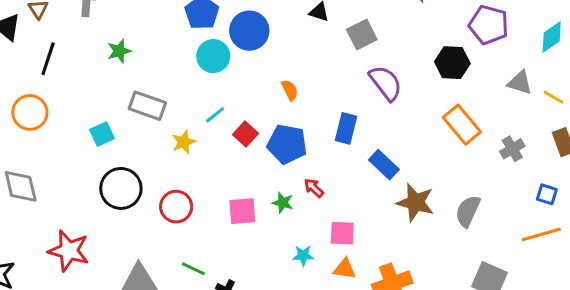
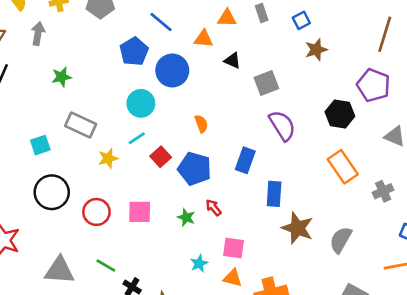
cyan circle: (213, 56) -> (141, 103), moved
blue rectangle: (384, 165) -> (274, 194), turned 45
pink square: (242, 211) -> (140, 212), moved
cyan star: (303, 256) -> (199, 263), turned -30

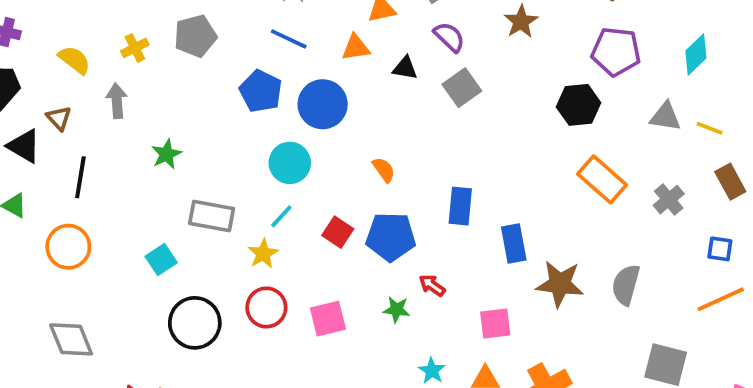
purple semicircle: (282, 125) -> (449, 37), moved, size x0.7
cyan line: (137, 138) -> (281, 216), moved
red circle: (96, 212) -> (266, 307), moved
pink square: (234, 248) -> (495, 323), moved

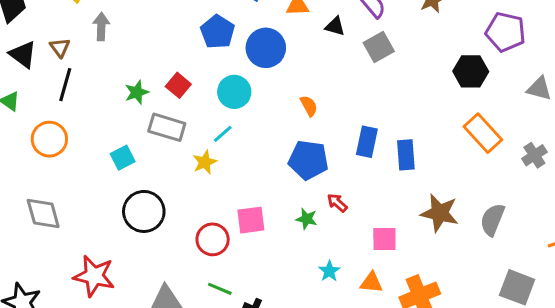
brown triangle: (59, 118) -> (60, 48), moved
green star: (166, 154) -> (137, 92), moved
red square: (338, 232) -> (178, 85), moved
blue rectangle: (514, 243) -> (406, 155), moved
red circle: (266, 307) -> (213, 239), moved

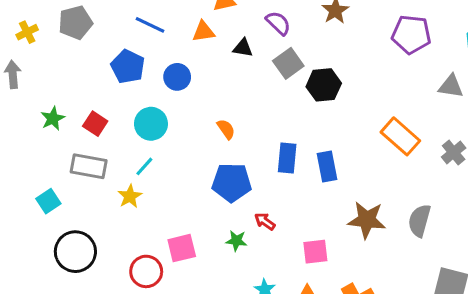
blue circle: (266, 48) -> (177, 77), size x0.7
black hexagon: (471, 71) -> (324, 85), moved
green star: (137, 92) -> (53, 118), moved

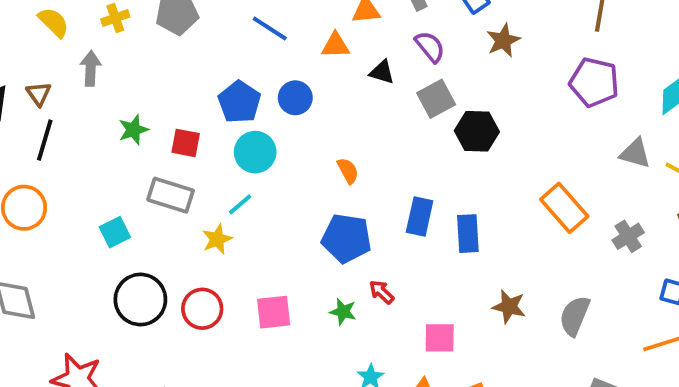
blue pentagon: (128, 67) -> (239, 102), moved
red square: (95, 124) -> (186, 143), turned -30
brown star: (367, 220) -> (509, 307), size x0.7
red circle: (146, 271) -> (202, 309), moved

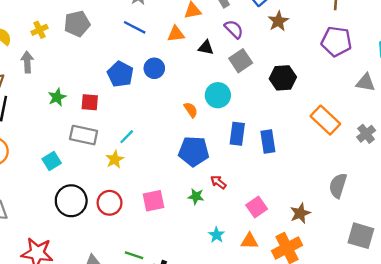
black hexagon: (477, 131) -> (283, 78), moved
cyan circle: (255, 152) -> (218, 95), moved
brown star: (509, 307) -> (300, 213), moved, turned -30
pink square: (440, 338) -> (257, 207), turned -30

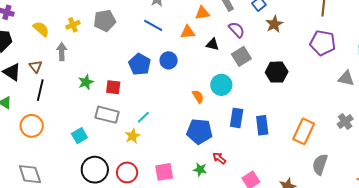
orange rectangle: (325, 120) -> (304, 131), moved, turned 70

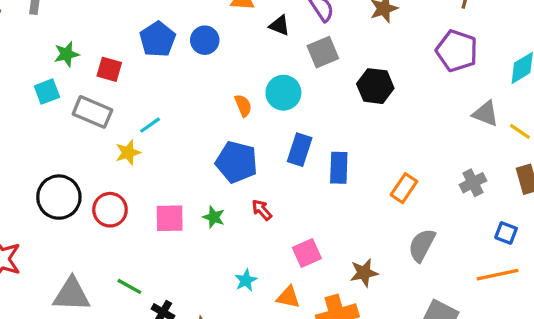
orange rectangle: (304, 131) -> (404, 188), size x0.7
cyan square: (79, 136) -> (47, 92), moved
green star: (200, 169) -> (214, 217), moved

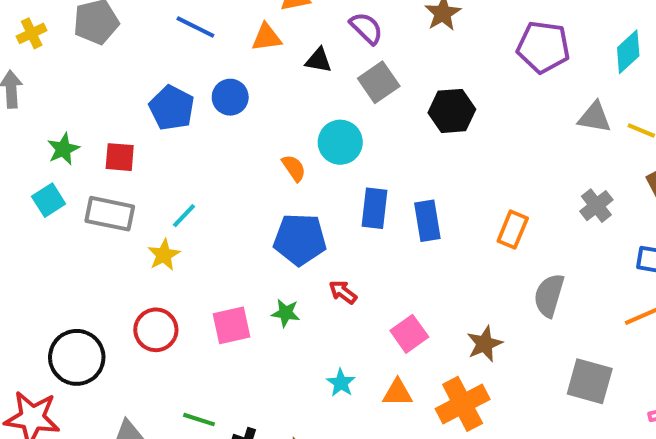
black circle: (59, 197) -> (77, 357), moved

